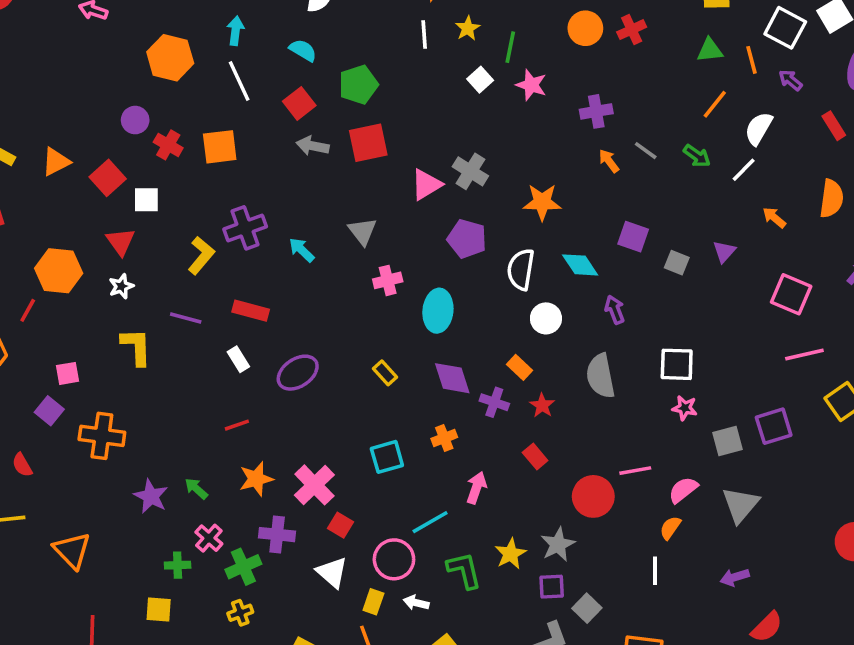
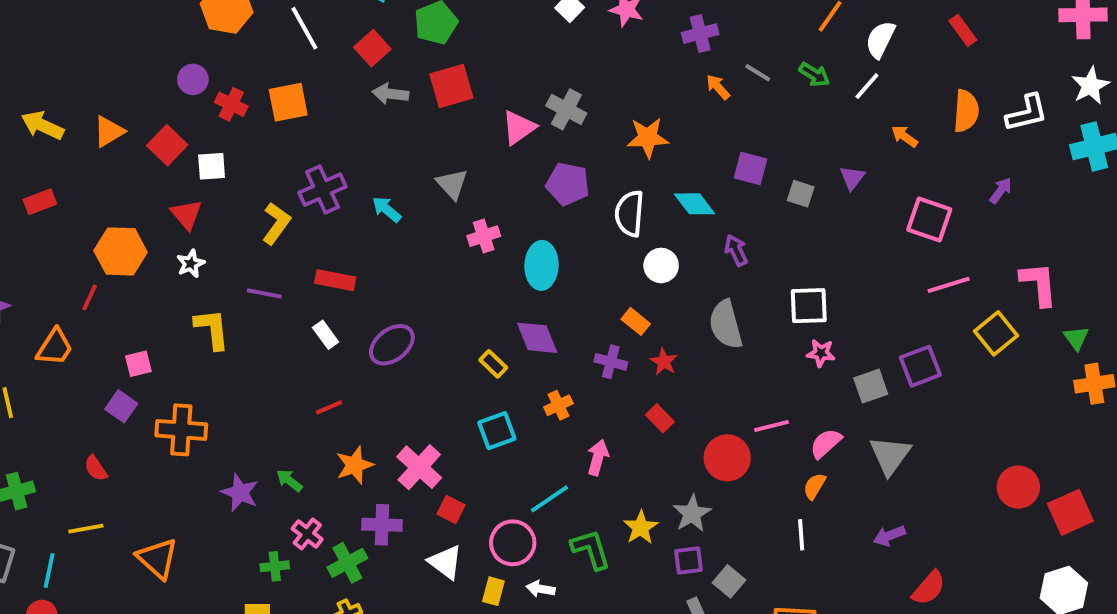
yellow rectangle: (385, 373) -> (493, 364), moved
purple diamond: (452, 378) -> (537, 338), moved

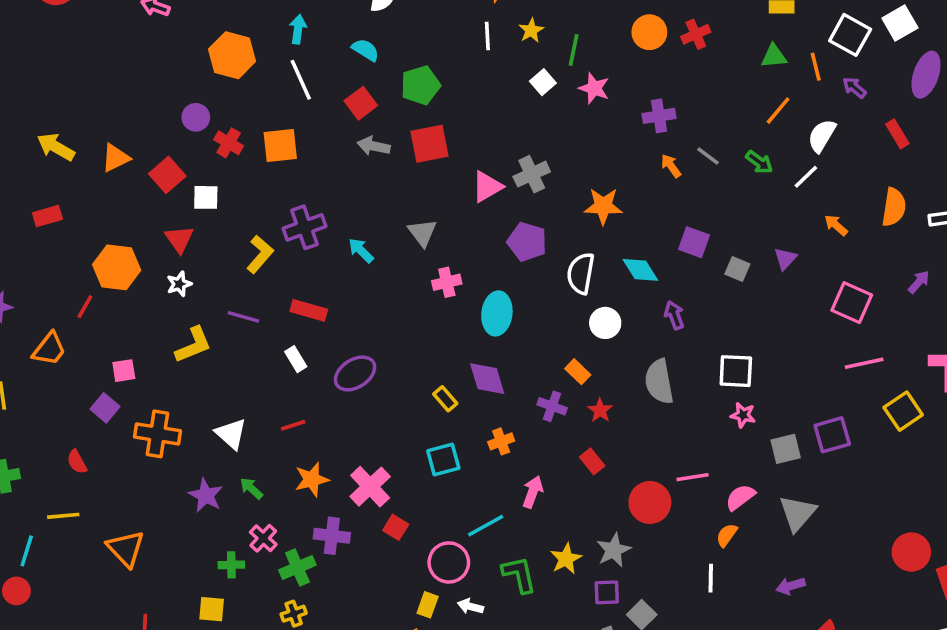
gray cross: (566, 109) -> (532, 174), turned 32
yellow L-shape: (212, 329) -> (193, 345), turned 69
white triangle: (445, 562) -> (231, 434), moved

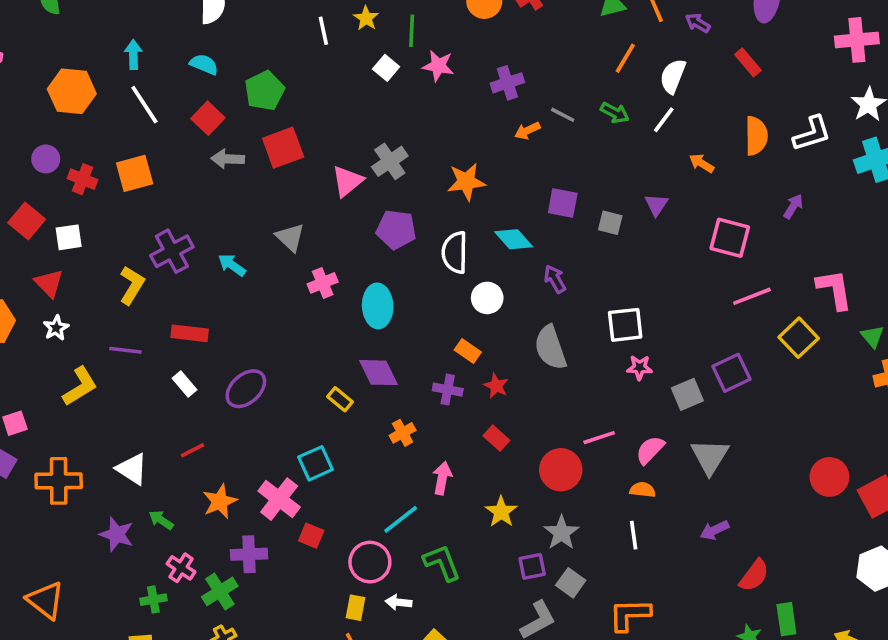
orange arrow: (671, 166) -> (527, 131), turned -70
cyan square: (443, 460) -> (316, 463), moved
orange semicircle: (727, 535) -> (643, 490), turned 70
gray star: (614, 550) -> (561, 533), moved
yellow star: (566, 559) -> (501, 512), moved

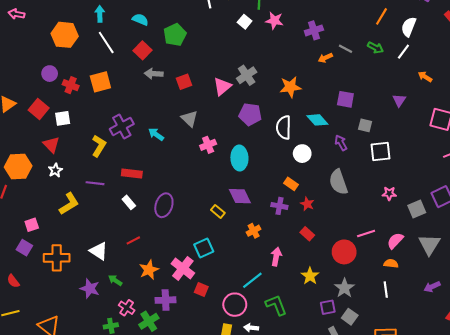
red square: (283, 148) -> (184, 82), moved, size x0.7
gray square: (610, 223) -> (365, 125), moved
white square: (625, 325) -> (380, 152), moved
purple ellipse: (246, 389) -> (164, 205), turned -30

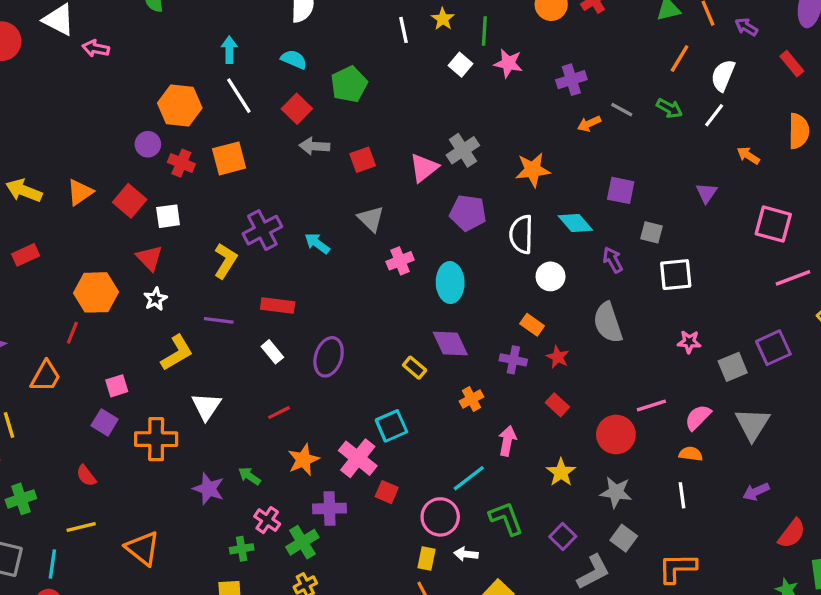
orange hexagon: (65, 35) -> (180, 105), moved
white triangle: (99, 251) -> (206, 406), moved, turned 30
gray star: (344, 288) -> (616, 492), turned -30
purple square: (328, 307) -> (563, 537), moved, turned -35

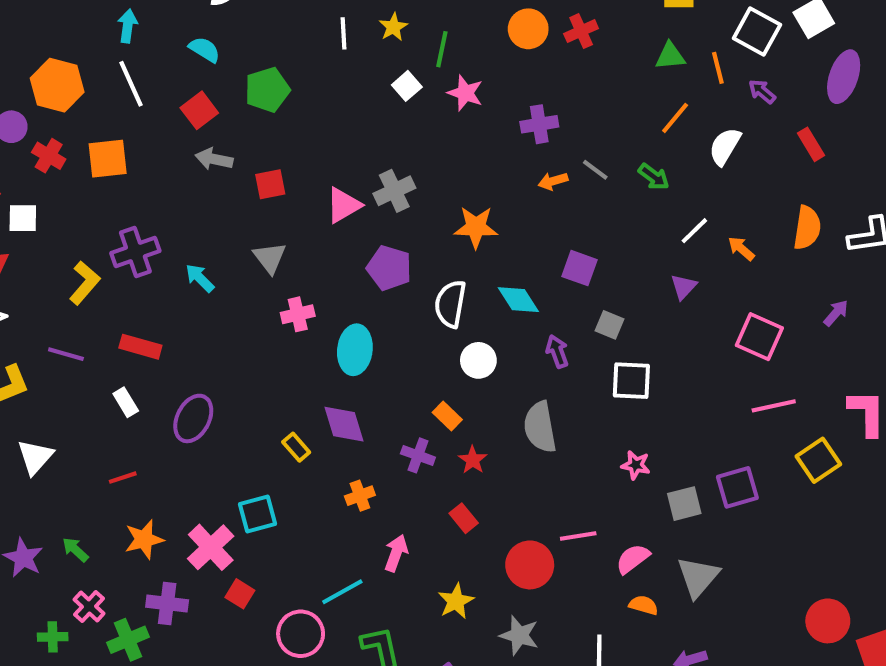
white line: (714, 115) -> (694, 231), moved
orange semicircle: (691, 454) -> (644, 605), moved

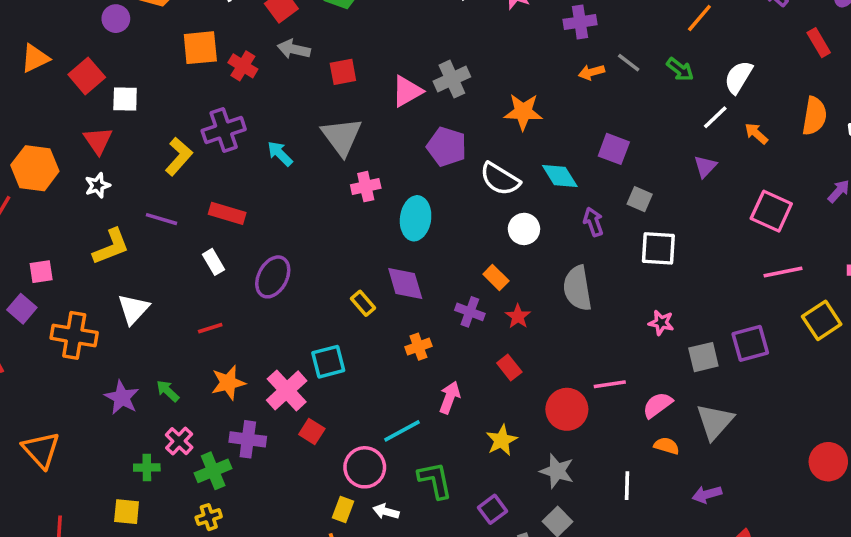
white semicircle: (725, 146) -> (738, 77), moved
red cross: (49, 156) -> (243, 66), moved
gray triangle: (270, 258) -> (342, 137), size x1.4
white semicircle: (450, 304) -> (500, 179), turned -69

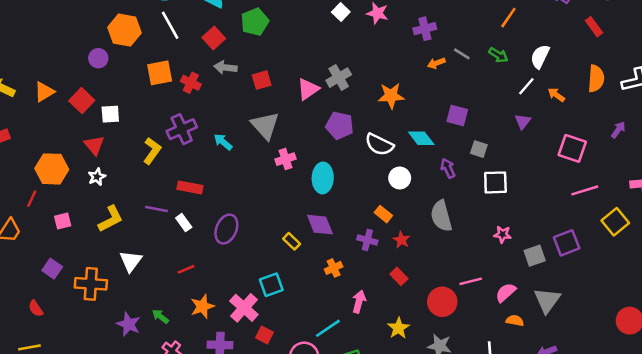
purple line: (162, 219) -> (156, 209), moved
pink square: (41, 272) -> (63, 221), moved

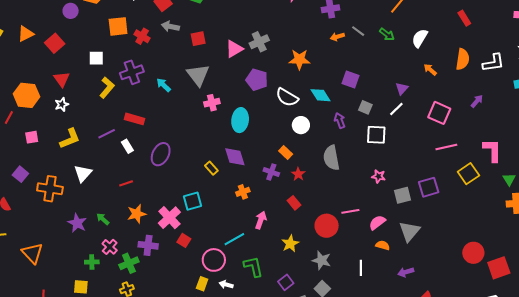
white line: (526, 86) -> (396, 109), moved
white square: (110, 114) -> (96, 58), moved
purple line: (156, 209) -> (107, 134), turned -42

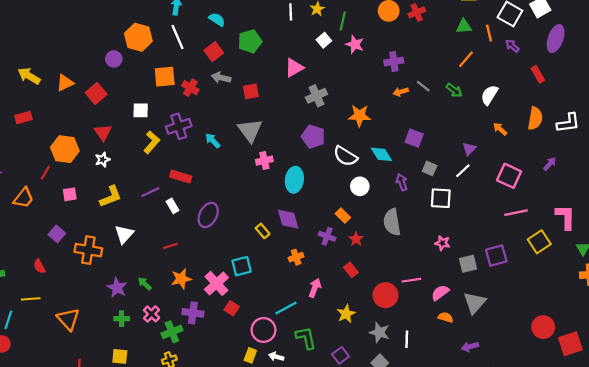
pink triangle: (234, 49) -> (294, 68), moved
green cross: (92, 262) -> (122, 319), moved
white line: (361, 268) -> (407, 339), moved

